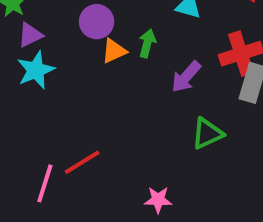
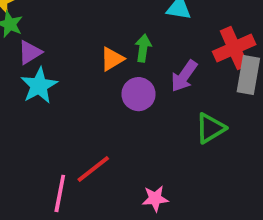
purple circle: (97, 22) -> (138, 94), moved
pink star: (158, 200) -> (155, 199), moved

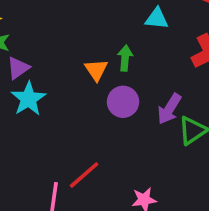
orange triangle: (112, 59) -> (96, 70), turned -30
purple arrow: (184, 76) -> (169, 109), moved

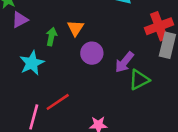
green arrow: (125, 58) -> (51, 37), moved
cyan star: (28, 99) -> (32, 63), moved

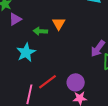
green arrow: (51, 37) -> (40, 31), turned -96
purple circle: (92, 53) -> (76, 82), moved

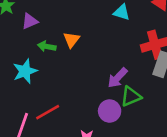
purple triangle: (15, 19) -> (30, 21), moved
purple circle: (76, 82) -> (110, 111), moved

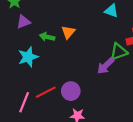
purple triangle: (30, 21) -> (23, 22), moved
green triangle: (131, 96) -> (119, 52), moved
purple circle: (110, 111) -> (71, 91), moved

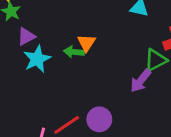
green arrow: (47, 37) -> (74, 52), moved
cyan star: (28, 57) -> (37, 59), moved

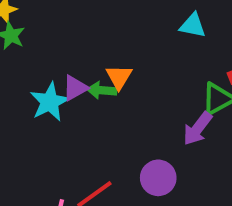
purple triangle: (26, 37) -> (75, 88), moved
purple circle: (99, 119) -> (158, 178), moved

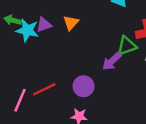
green arrow: (102, 90) -> (13, 20), moved
cyan star: (50, 102) -> (27, 30), turned 30

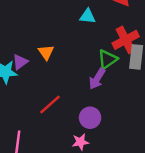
purple circle: (84, 86) -> (90, 118), moved
red line: (44, 89) -> (50, 104), moved

